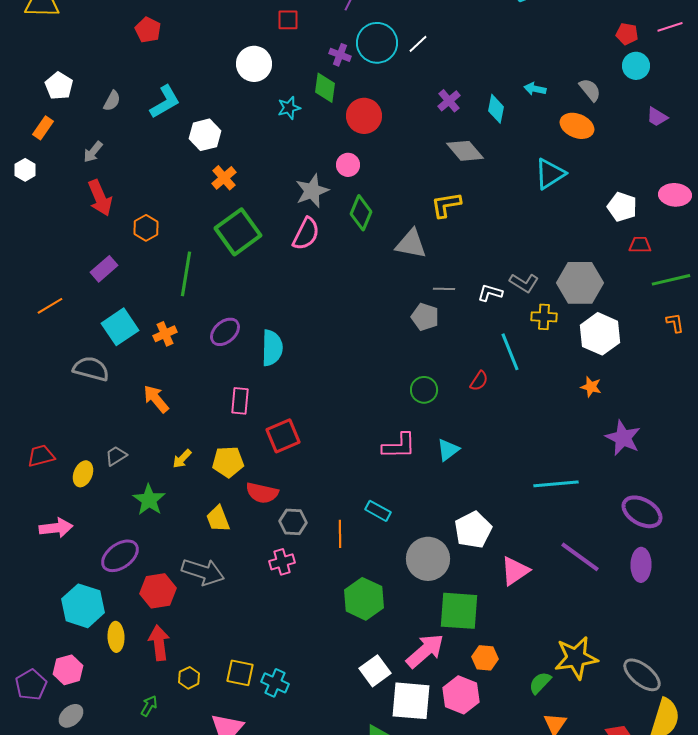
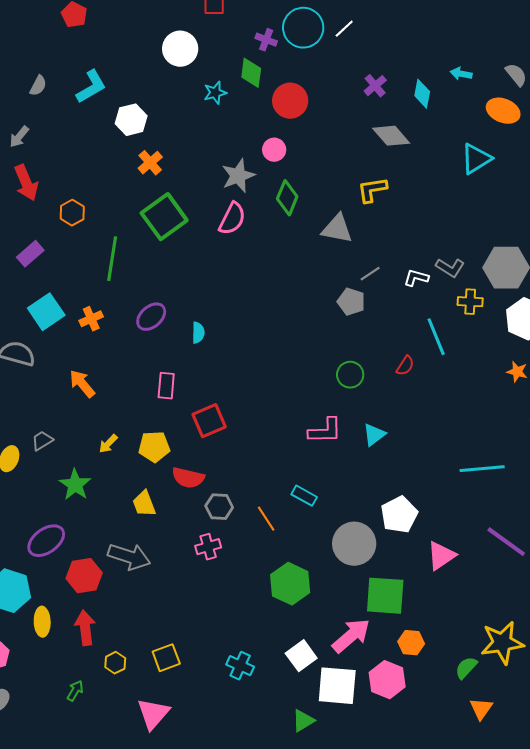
gray line: (444, 289) -> (370, 274), turned -35
cyan semicircle: (272, 348) -> (198, 333), size x0.6
orange line: (340, 534) -> (266, 519), turned -32
yellow square: (240, 673) -> (166, 658), turned -32
cyan cross: (275, 683) -> (240, 666), moved

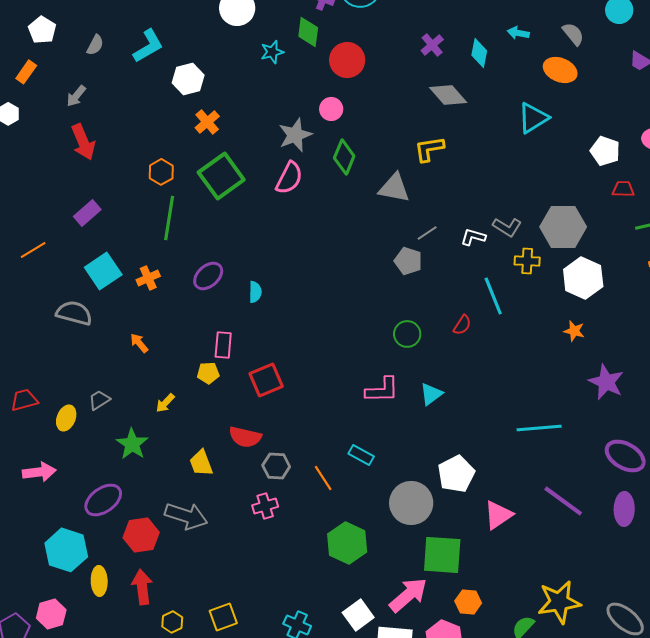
orange hexagon: (72, 213) -> (161, 172), moved
orange arrow: (82, 384) -> (139, 343), size x0.7
yellow pentagon: (154, 447) -> (208, 373), moved, size x0.7

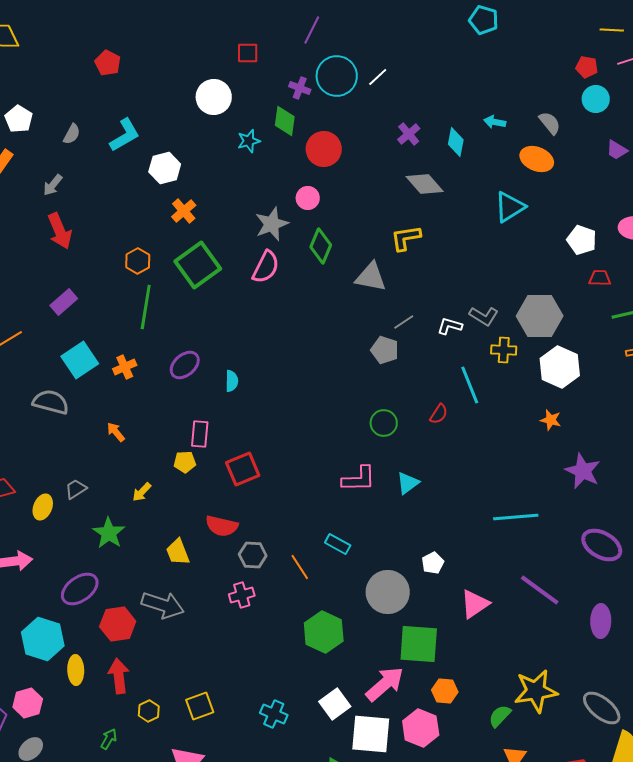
white pentagon: (456, 474) -> (433, 563), size x0.6
purple ellipse: (624, 509) -> (601, 621), moved

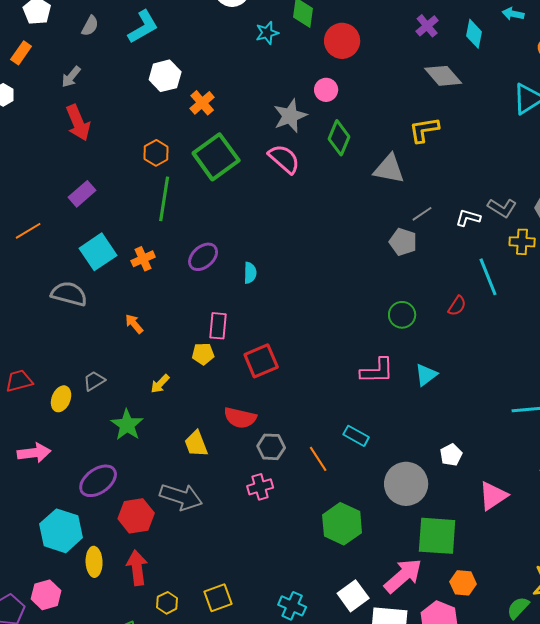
white hexagon: (165, 168) -> (165, 76), moved
pink semicircle: (266, 267) -> (284, 159), turned -76

